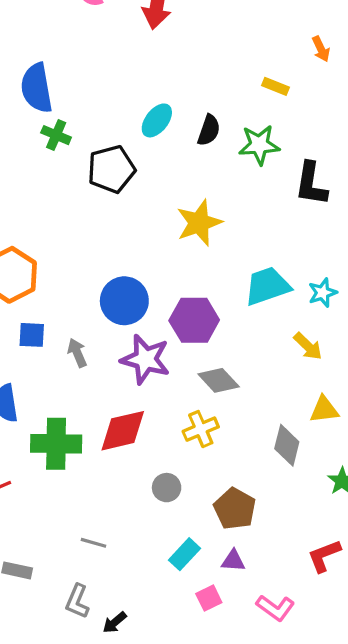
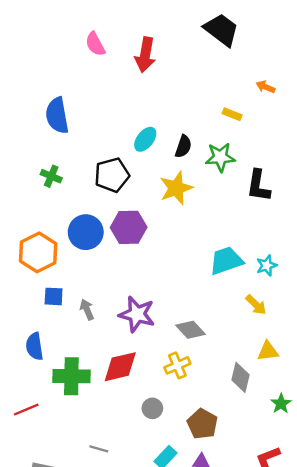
orange arrow: (321, 49) -> (265, 87), turned 138
green cross: (56, 135) -> (51, 176), moved
yellow star: (199, 223) -> (176, 188), moved
blue circle: (124, 301) -> (86, 232), moved
purple hexagon: (194, 320) -> (129, 227), moved

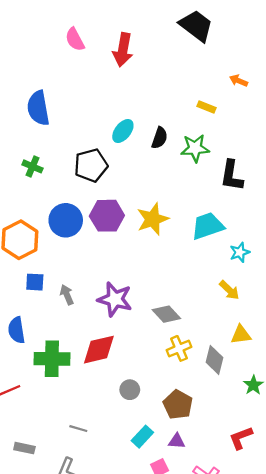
yellow star: (176, 188) -> (153, 219), moved
cyan trapezoid: (226, 261) -> (208, 226), moved
yellow cross: (177, 365) -> (179, 348), moved

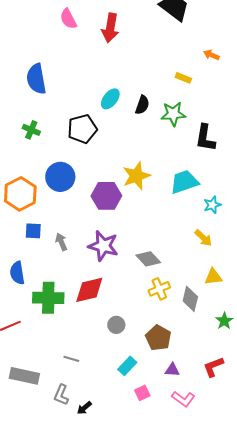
purple hexagon: (107, 216) -> (106, 196), moved
purple triangle: (177, 441) -> (172, 370), moved
gray rectangle: (24, 448) -> (24, 376), size x1.6

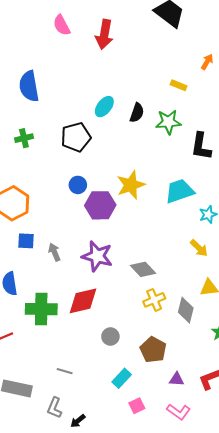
orange arrow: (211, 55) -> (207, 62), turned 98
green cross: (31, 130) -> (24, 138), turned -36
blue circle: (60, 177) -> (78, 185), moved, size x0.6
purple triangle: (172, 370) -> (177, 379), moved

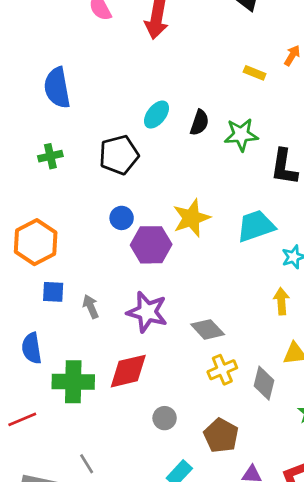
yellow rectangle: (179, 85) -> (255, 73), moved
yellow arrow: (199, 248) -> (281, 301), turned -138
gray line: (65, 371) -> (87, 464), moved, turned 42

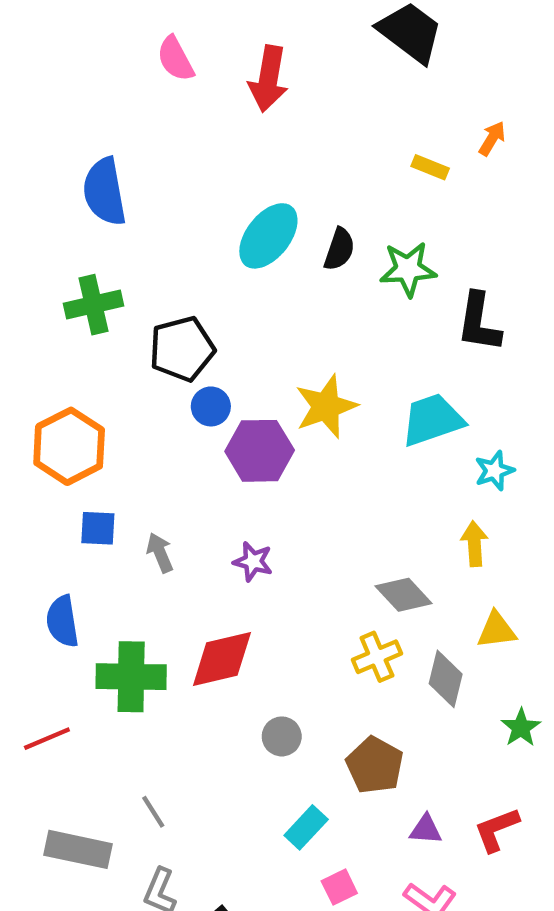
cyan ellipse: (156, 115) -> (268, 236), size x1.4
black pentagon: (119, 155) -> (182, 349), moved
green cross: (50, 156) -> (93, 305), size x1.4
purple star: (147, 312) -> (253, 562), size x0.6
gray diamond: (208, 329) -> (404, 595), moved

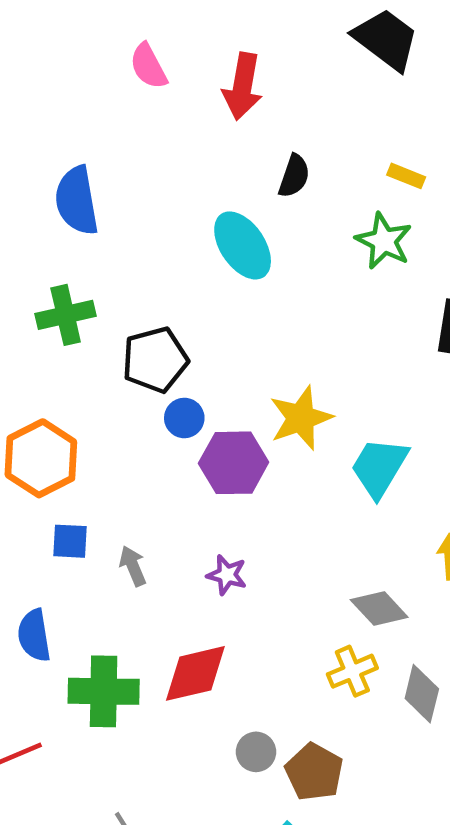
cyan ellipse: (268, 236) -> (243, 245), turned -72
black semicircle: (339, 249) -> (294, 176), moved
green star: (408, 269) -> (384, 241), moved, turned 30
cyan trapezoid: (432, 420) -> (379, 467), moved, turned -40
brown pentagon: (375, 765) -> (314, 772), moved

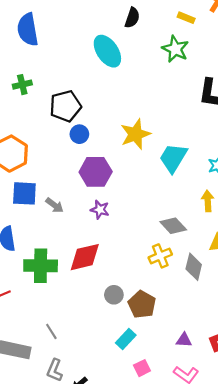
green cross: (66, 315) -> (22, 85), size x0.7
purple hexagon: (234, 463) -> (96, 172), moved
blue square: (70, 541) -> (24, 193), size x1.4
gray arrow: (133, 566) -> (55, 205), turned 150

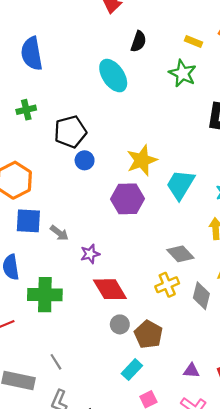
purple hexagon: (96, 172) -> (128, 199), moved
purple star: (100, 210) -> (90, 254), moved, turned -30
red diamond: (85, 257) -> (110, 289), moved, turned 72

